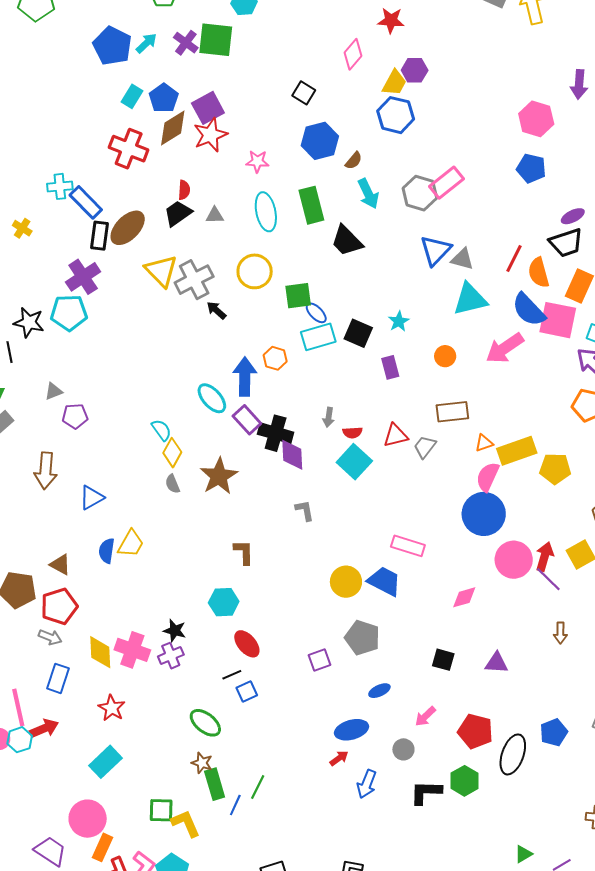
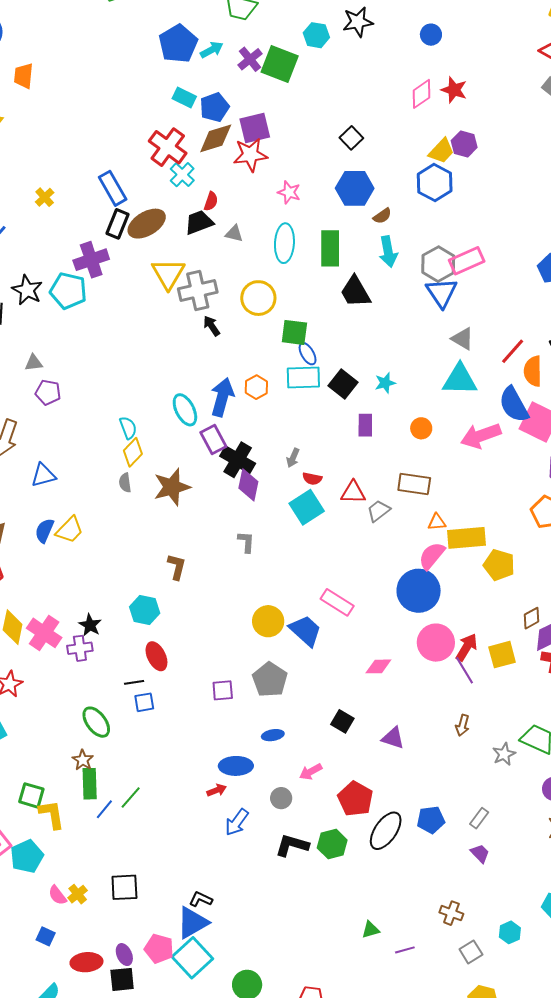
pink diamond: (353, 54) -> (422, 94), moved
cyan rectangle: (132, 96) -> (184, 97), turned 70
cyan cross: (60, 186) -> (182, 175), moved, turned 35
blue triangle: (436, 250) -> (442, 293), moved, turned -32

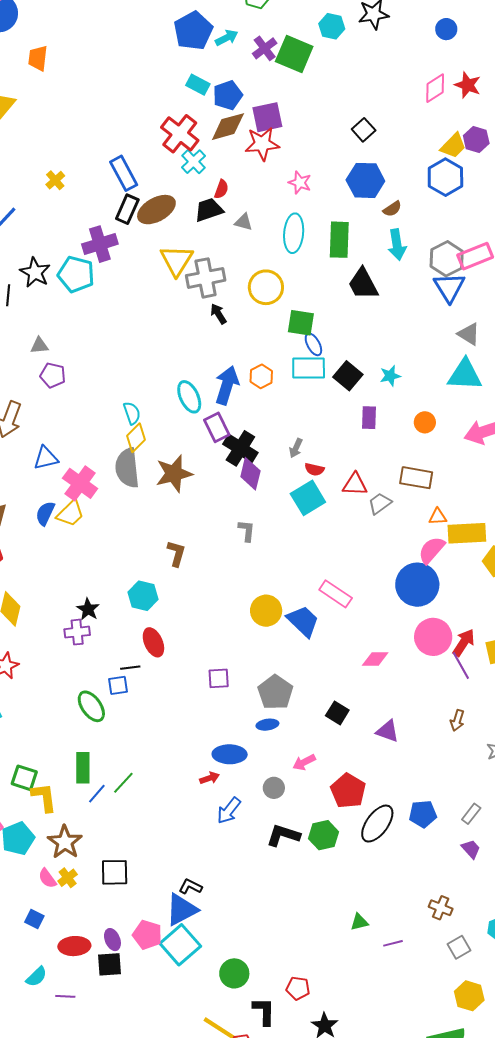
gray semicircle: (125, 483) -> (127, 468), size x2.0
pink cross: (44, 633) -> (80, 483), moved
gray pentagon: (270, 680) -> (275, 692), moved
blue square: (144, 702) -> (118, 685), moved
brown star: (83, 760) -> (65, 842), moved, size x1.6

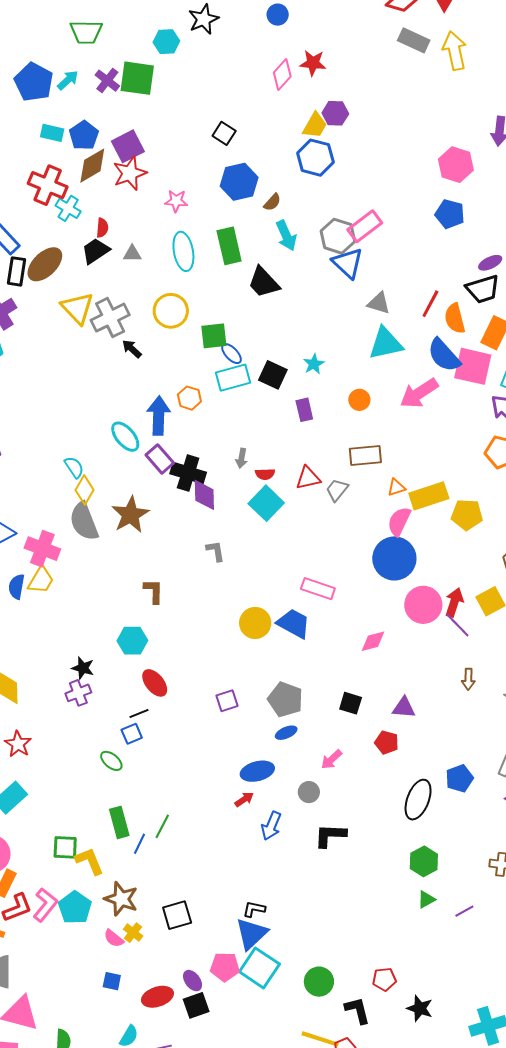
green ellipse: (91, 706) -> (111, 761), size x0.7
red pentagon: (348, 791) -> (387, 742), moved, size x0.7
green hexagon: (324, 835) -> (424, 861), moved

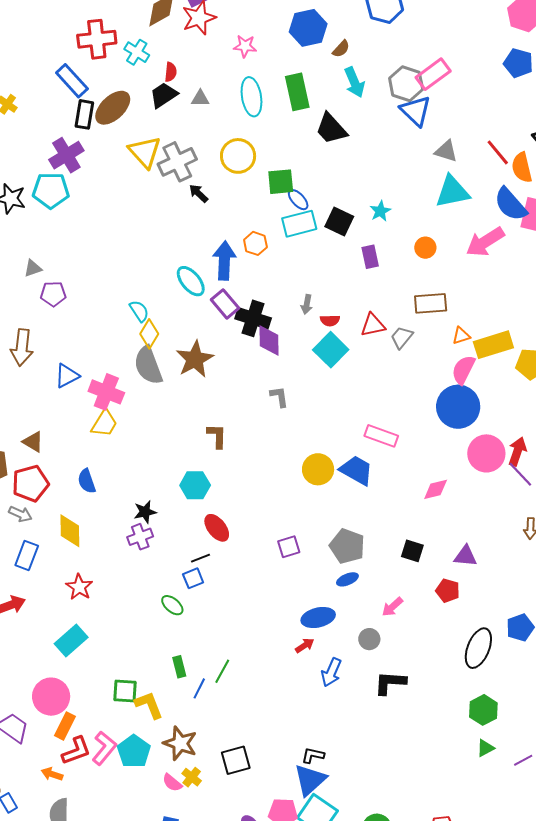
red cross: (48, 185) -> (97, 39), moved, turned -30
red line: (430, 304) -> (498, 152), turned -68
blue semicircle: (17, 587) -> (87, 481), moved, turned -30
black star: (83, 668) -> (145, 512), turned -30
green rectangle: (119, 822) -> (179, 667), size x0.7

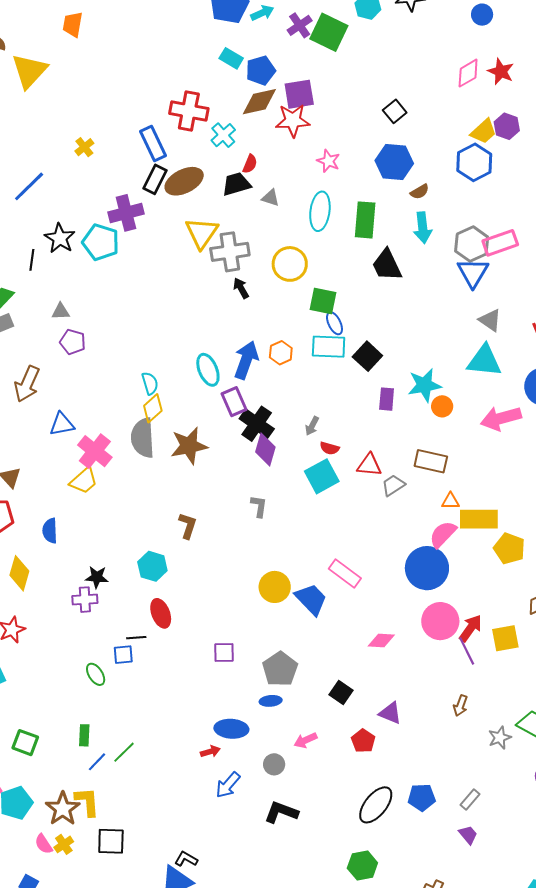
cyan star: (380, 211) -> (424, 385), moved, size x1.6
yellow L-shape: (149, 705) -> (87, 802), moved

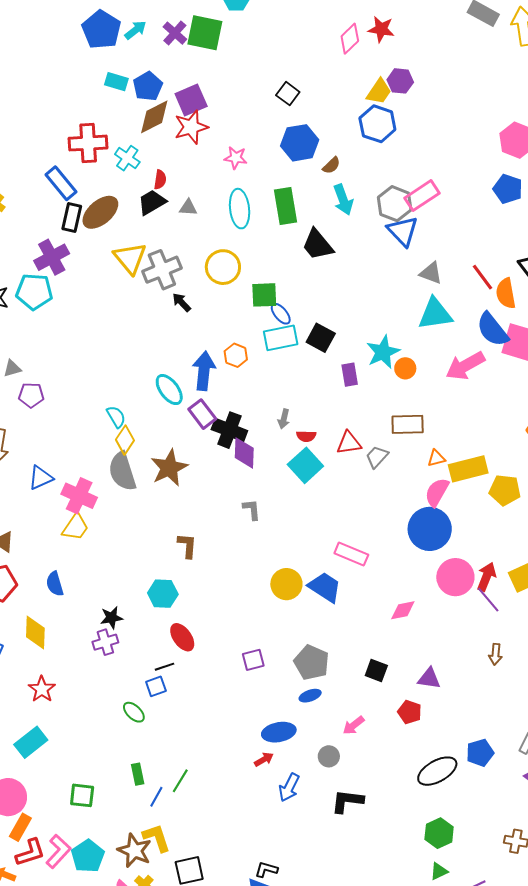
black ellipse: (376, 805) -> (437, 771), turned 36

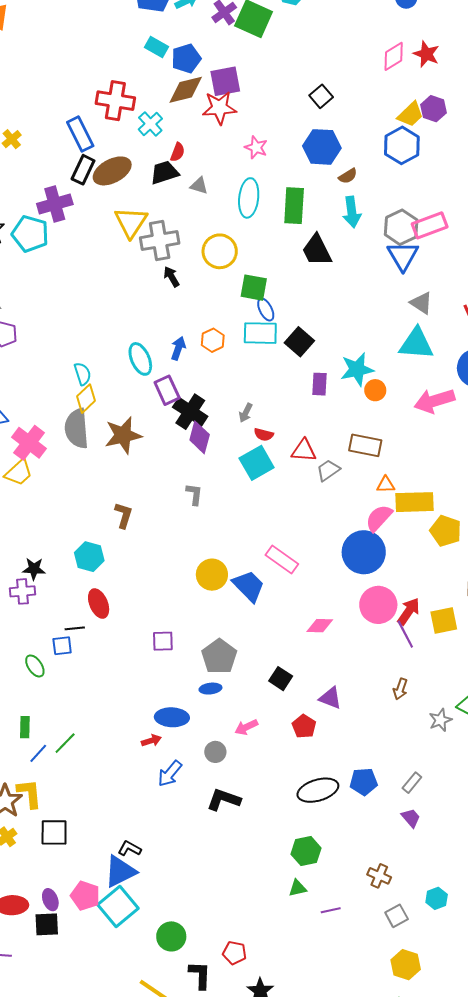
blue arrow: (204, 371) -> (178, 348), size x0.6

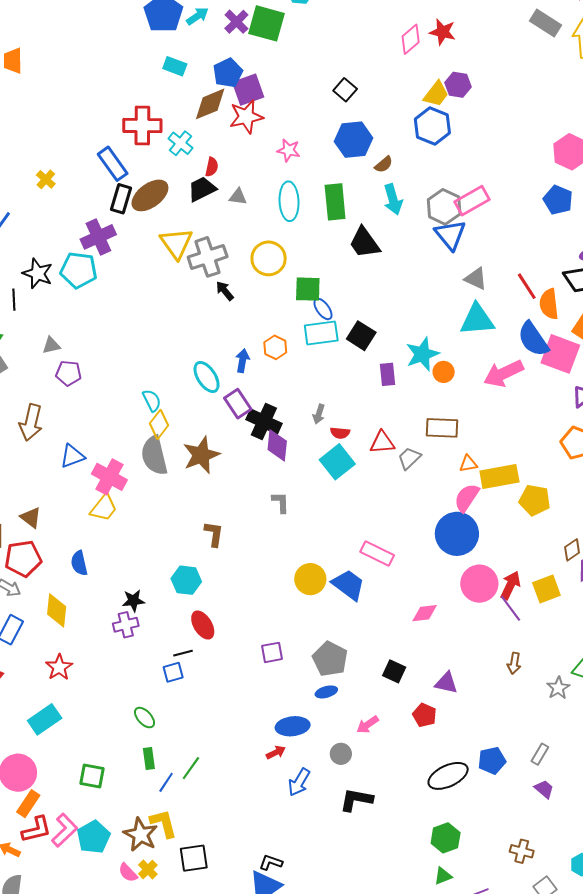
blue pentagon: (186, 58) -> (228, 73), moved
green ellipse: (35, 666) -> (145, 718), moved

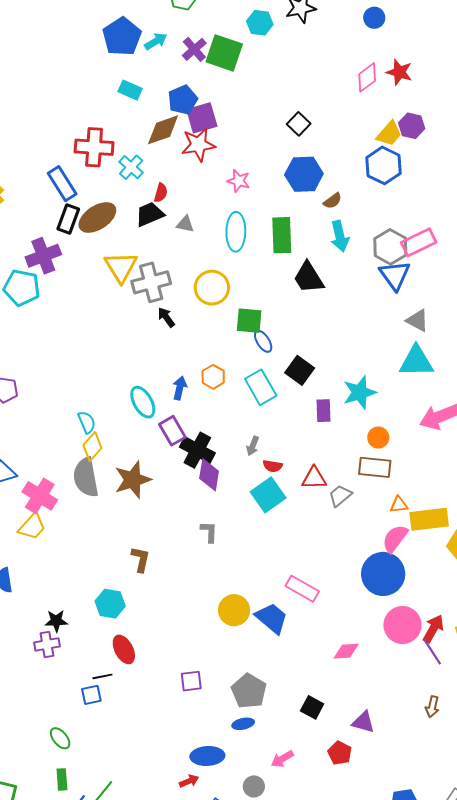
cyan rectangle: (321, 333) -> (261, 387), moved, turned 64
orange circle: (444, 372) -> (378, 438), moved

